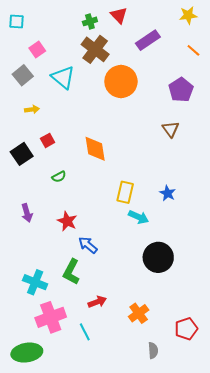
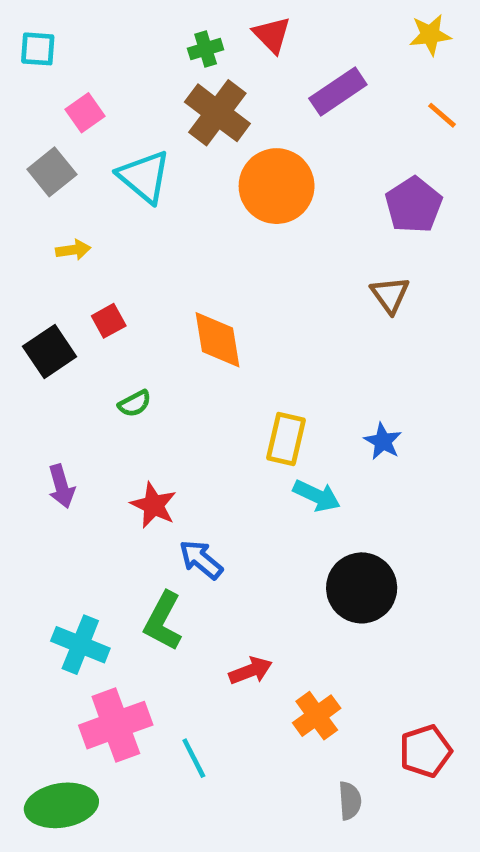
red arrow: (97, 302) -> (251, 671), moved

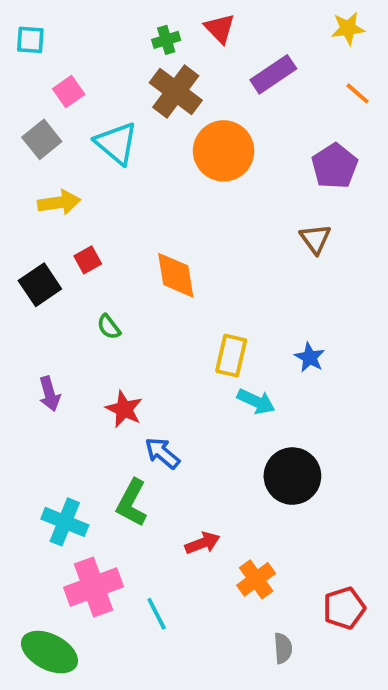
yellow arrow: (73, 250) -> (59, 202), size x1.5
green semicircle: (135, 404) -> (109, 327), turned 80
green ellipse: (61, 805) -> (49, 652), turned 36

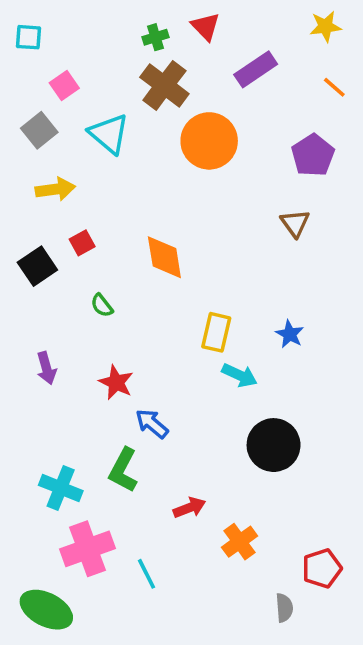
gray semicircle: (283, 648) -> (284, 608), moved

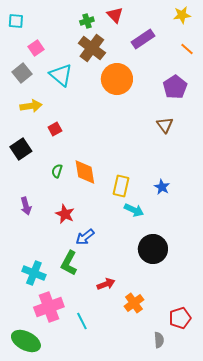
red square: (82, 243) -> (55, 129), moved
orange diamond: (164, 257) -> (85, 172), moved
green semicircle: (102, 306) -> (57, 171), turned 56
blue arrow: (152, 424) -> (85, 237), turned -78

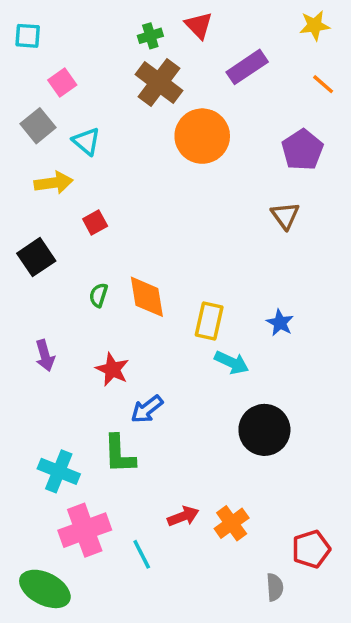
cyan triangle: (61, 75) -> (86, 141), moved, size x0.7
green L-shape: (69, 263) -> (119, 454), turned -30
red arrow: (106, 284) -> (183, 516), moved

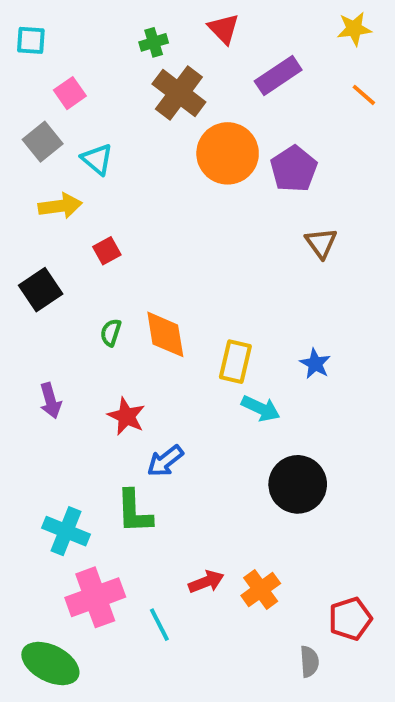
green cross: (150, 36) -> (154, 42), moved
purple pentagon: (302, 150) -> (294, 169), moved

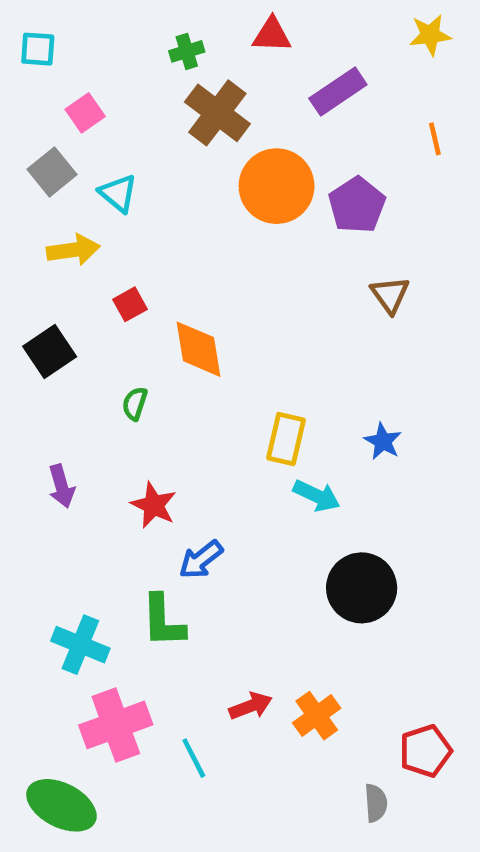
red triangle: (224, 29) -> (272, 35), turned -44
orange line: (364, 95) -> (435, 139), moved, turned 36
orange diamond: (165, 334) -> (199, 349), moved

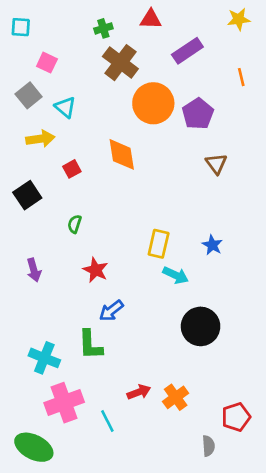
pink square: (85, 113) -> (47, 63), turned -30
orange diamond: (199, 349) -> (122, 154), moved
red star: (154, 505) -> (96, 270), moved

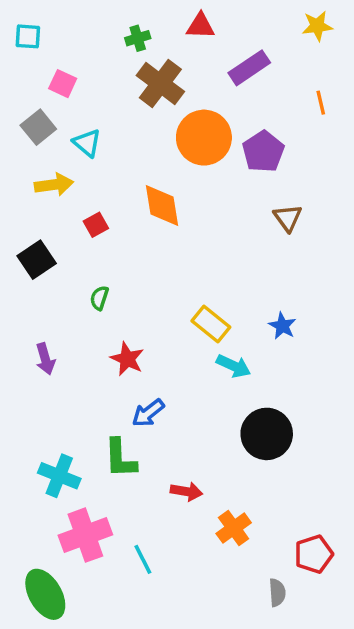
yellow rectangle: (159, 244) -> (211, 324), turned -64
red arrow: (139, 392) -> (187, 491), moved, turned 30
green ellipse: (34, 447) -> (45, 594), turned 33

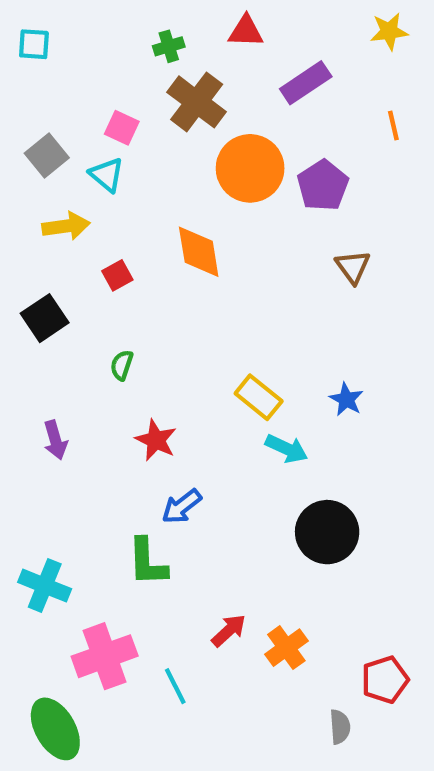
pink square: (63, 84) -> (122, 128), moved
cyan cross: (59, 476) -> (45, 586), moved
red arrow: (187, 491) -> (229, 630), moved, turned -52

